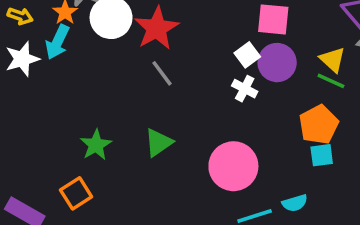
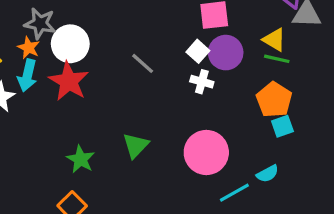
red star: (157, 28) -> (69, 81), moved
gray line: (162, 73) -> (143, 63), moved

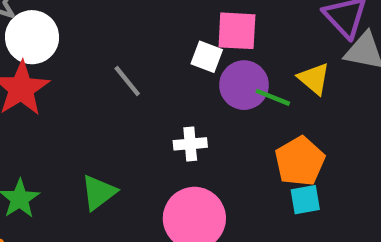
white square: (198, 51) -> (207, 57), moved, turned -30
green line: (277, 59) -> (273, 97), moved
white cross: (202, 82) -> (190, 144), moved, turned -30

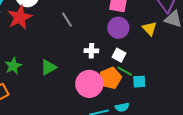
white square: (207, 57) -> (119, 55), moved
green line: (273, 97) -> (125, 71), moved
orange pentagon: (300, 161) -> (110, 78), moved

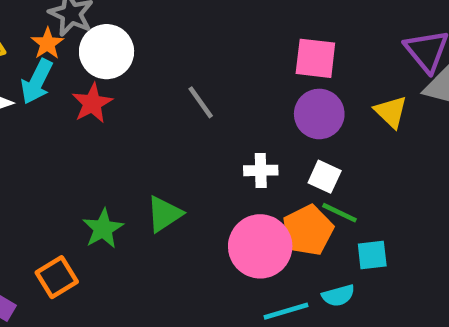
red star: (20, 17) -> (92, 103), size x0.7
green star: (13, 66) -> (103, 229), moved
cyan square: (139, 82) -> (372, 255), moved

